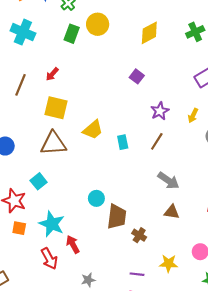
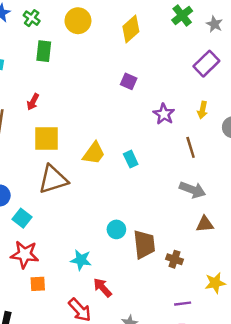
yellow circle: (98, 24) -> (78, 21), moved
brown line: (157, 141) -> (191, 147), moved, turned -36
cyan square: (39, 181) -> (22, 218), moved
cyan star: (52, 224) -> (81, 260), moved, size x0.7

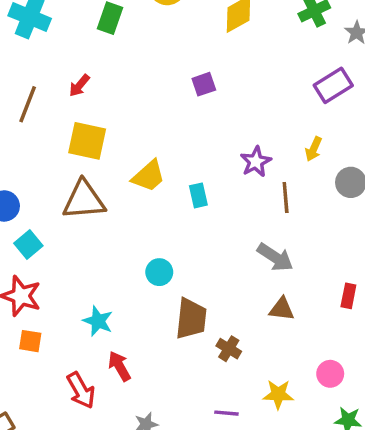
purple square: (129, 81) -> (204, 84), moved, turned 35
purple star: (164, 114) -> (256, 162), moved
cyan circle: (116, 229) -> (159, 272), moved

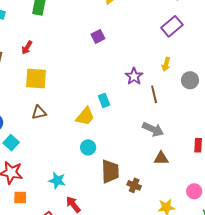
yellow trapezoid: (149, 176) -> (85, 116), moved
brown triangle: (84, 200) -> (39, 113), size x0.6

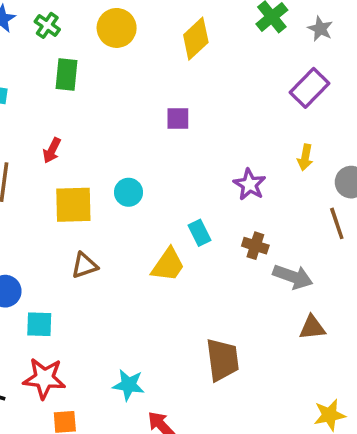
purple square: (98, 36) -> (178, 119), turned 32
brown line: (154, 94) -> (337, 223), moved
cyan square: (11, 143) -> (39, 324), turned -35
cyan circle: (88, 147) -> (129, 192), moved
brown cross: (134, 185) -> (255, 246), moved

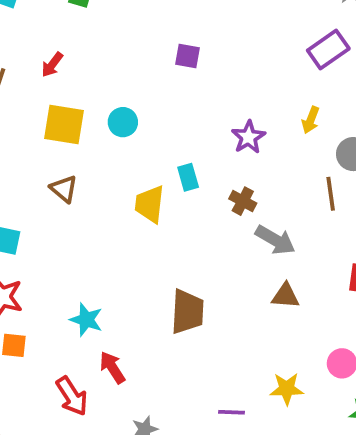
brown triangle: (85, 265) -> (64, 189), turned 48
yellow trapezoid: (168, 265) -> (150, 204), turned 141

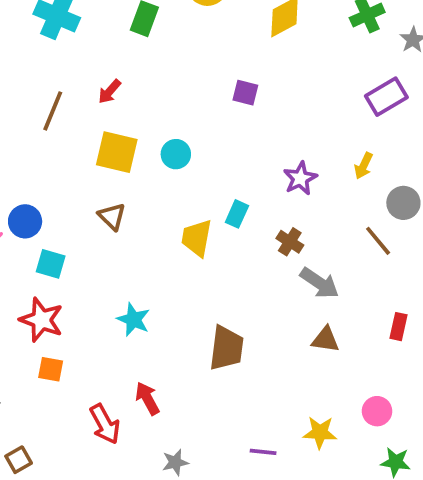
cyan rectangle: (188, 177) -> (237, 214), turned 36
brown line: (331, 194) -> (378, 241), turned -36
cyan star: (86, 320) -> (133, 320), moved

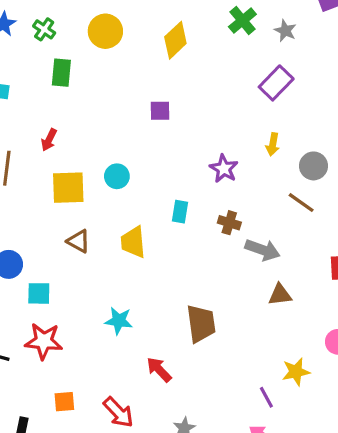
yellow trapezoid: (197, 238) -> (133, 242), moved
orange square: (51, 369) -> (64, 402), moved
red arrow: (147, 398) -> (159, 370), moved
purple line: (263, 452) -> (266, 397), moved, turned 70

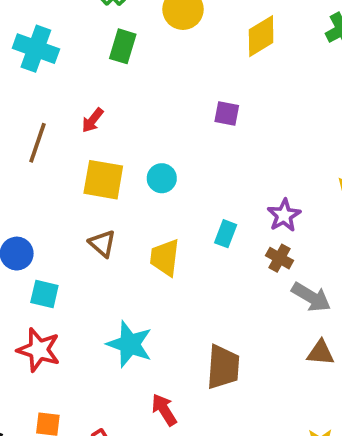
purple star: (224, 169) -> (284, 215), moved
cyan star: (119, 321) -> (130, 344), size x1.4

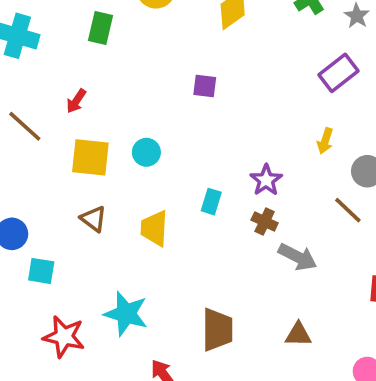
brown line: (38, 143) -> (25, 126), turned -63
red star: (39, 350) -> (64, 337), moved
brown triangle: (321, 353) -> (298, 334), moved

